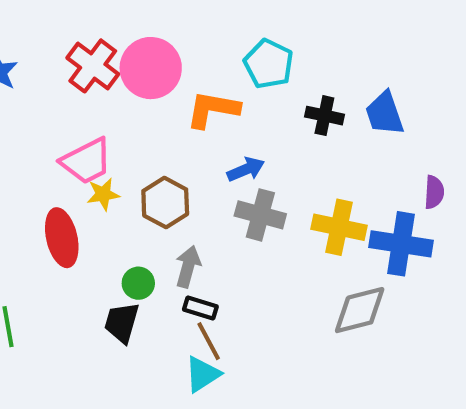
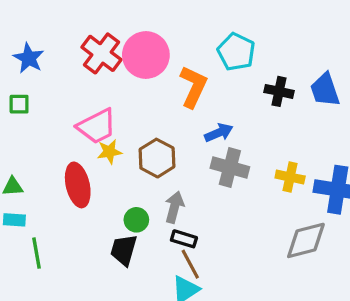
orange L-shape: (213, 109) -> (193, 87), turned 105
yellow cross: (339, 227) -> (290, 177), size x0.7

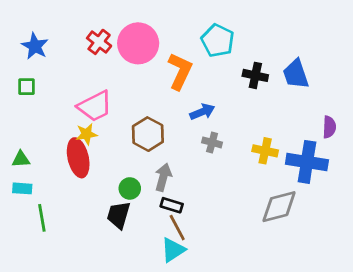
red cross: (101, 53) -> (99, 42), size x0.7
yellow star: (109, 152) -> (87, 134), moved
gray cross: (230, 168) -> (212, 142), size x0.6

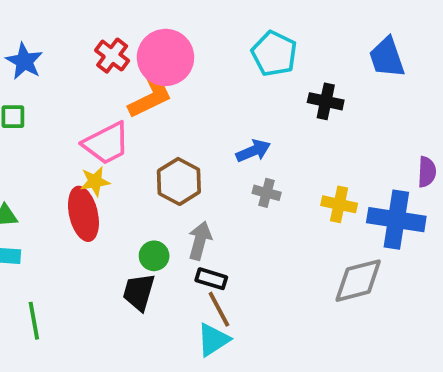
orange L-shape: (180, 71) -> (150, 96), moved, turned 39
blue trapezoid: (296, 74) -> (387, 57), moved
green line: (42, 218) -> (34, 321), moved

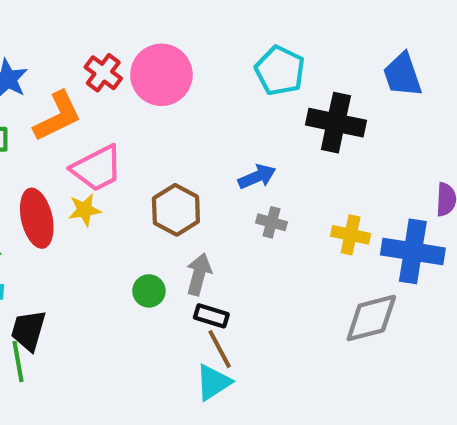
orange L-shape: (150, 96) -> (58, 116), moved
black cross: (326, 101) -> (336, 123), size x1.5
red ellipse: (83, 214) -> (37, 218), moved
black trapezoid: (139, 292) -> (28, 330), moved

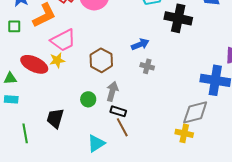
red ellipse: (37, 218) -> (34, 64), turned -52
yellow cross: (351, 235) -> (184, 133), moved
black trapezoid: (28, 330) -> (55, 118), moved
cyan triangle: (213, 382) -> (96, 143), moved

